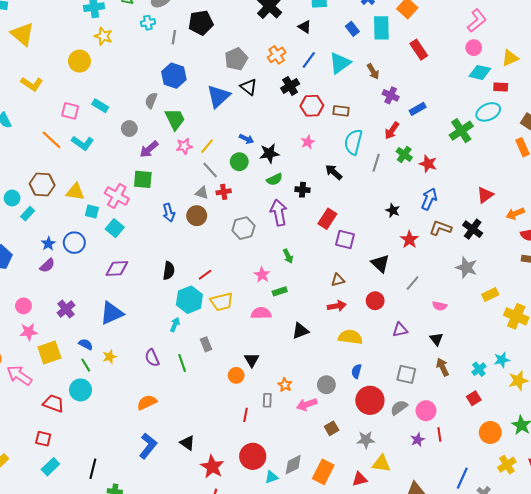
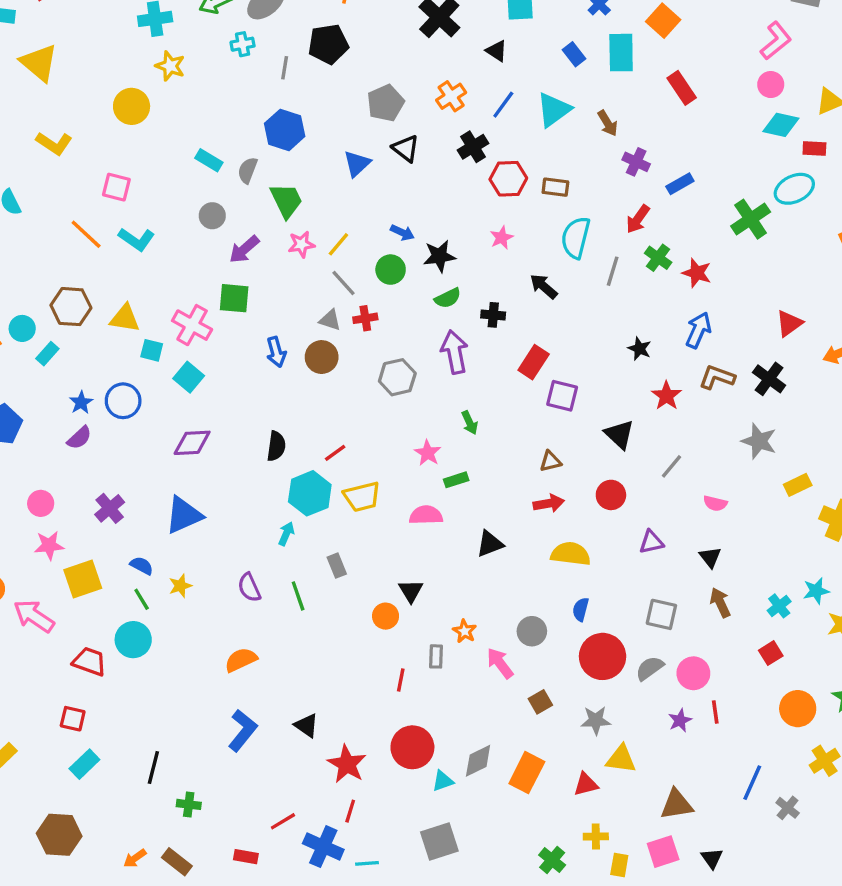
blue triangle: (218, 96) -> (357, 164), size x0.7
cyan rectangle: (100, 106) -> (209, 160), moved
pink arrow: (307, 404) -> (500, 663), turned 72

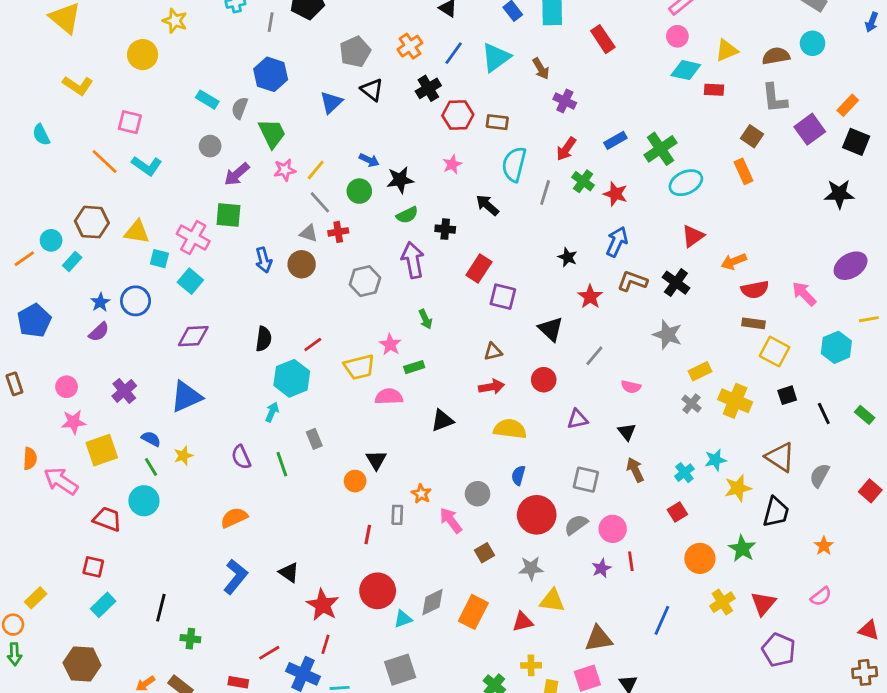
blue rectangle: (680, 184) -> (615, 140), moved
cyan ellipse: (794, 189) -> (686, 183), moved
yellow trapezoid: (362, 497) -> (359, 367), moved
gray cross: (788, 808) -> (691, 404), moved

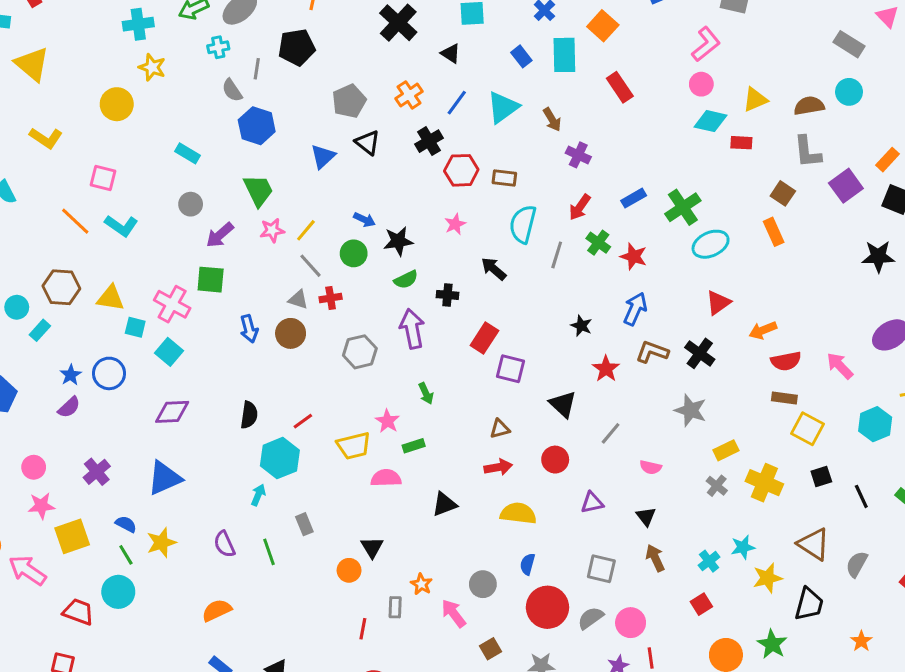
gray semicircle: (240, 108) -> (232, 90), moved, turned -55
yellow star: (183, 456) -> (161, 543), size x1.4

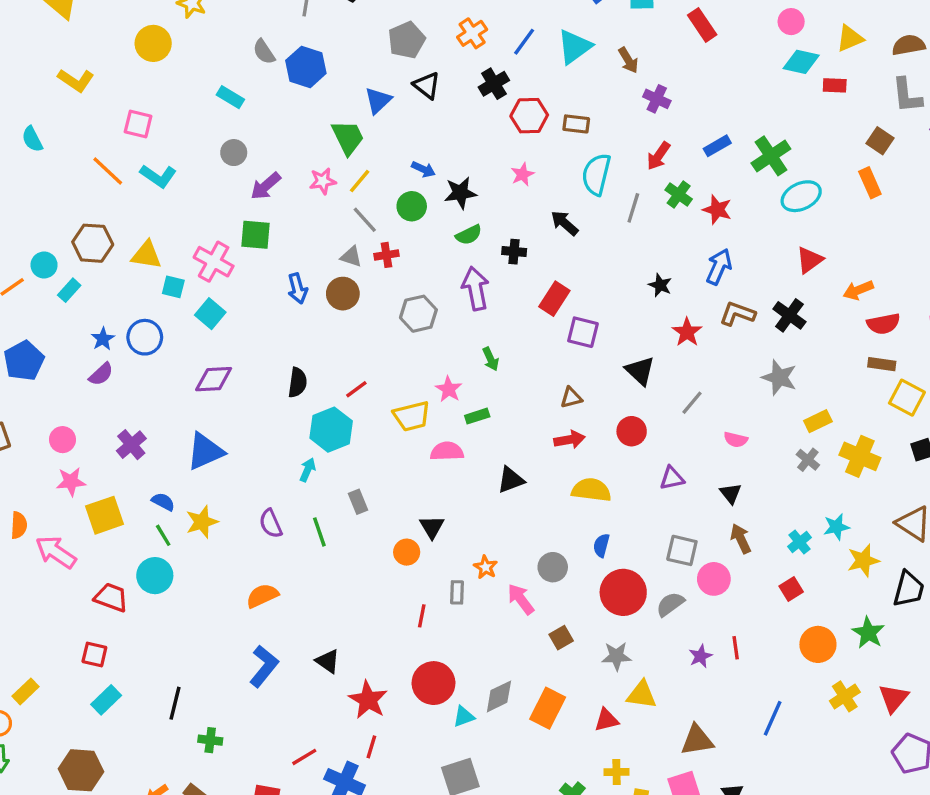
gray semicircle: (232, 90) -> (264, 52), moved
green trapezoid: (258, 190) -> (348, 137), moved
pink circle: (631, 623) -> (714, 579), moved

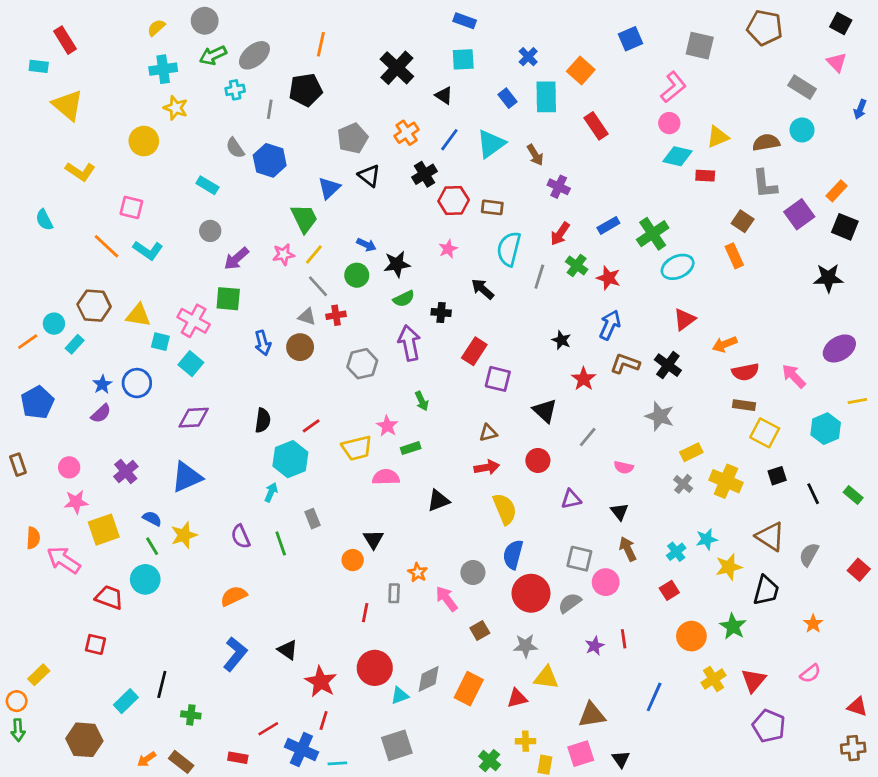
yellow semicircle: (591, 490) -> (505, 509), turned 60
blue semicircle: (601, 545) -> (513, 555), size x1.5
cyan rectangle: (106, 700) -> (126, 701), moved

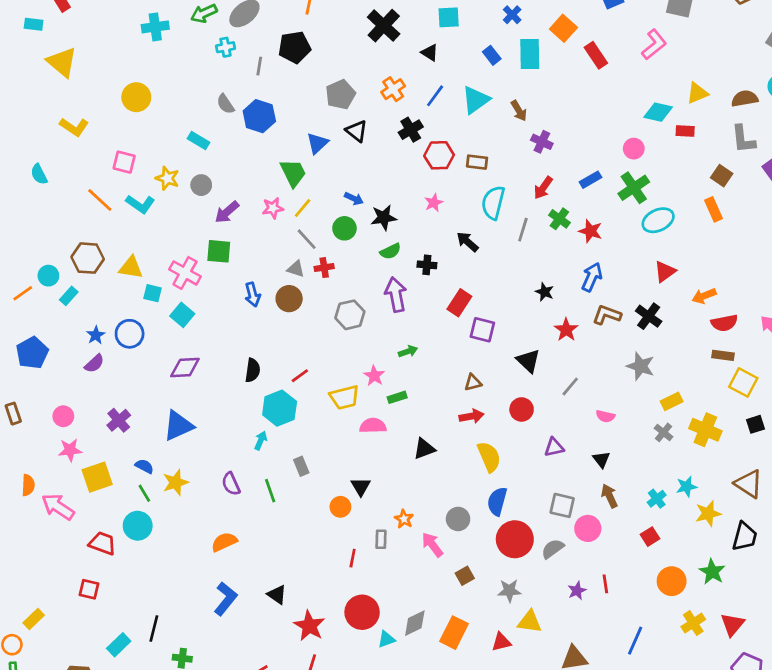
yellow star: (176, 108) -> (167, 178), moved
pink circle: (669, 123) -> (634, 149), moved
red rectangle: (596, 126) -> (596, 55), moved
green arrow: (422, 401) -> (408, 351), turned -84

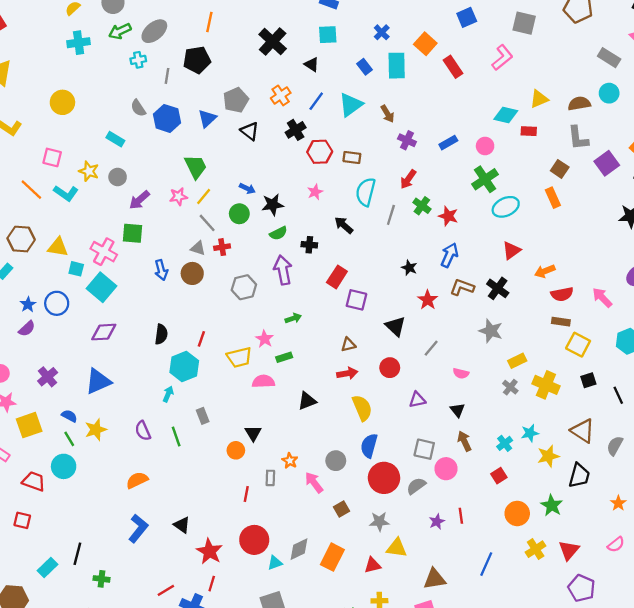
blue triangle: (317, 143) -> (207, 118), moved
blue rectangle: (591, 180) -> (448, 143), moved
cyan square: (182, 315) -> (101, 287), size x1.4
red line: (300, 376) -> (201, 339), turned -35

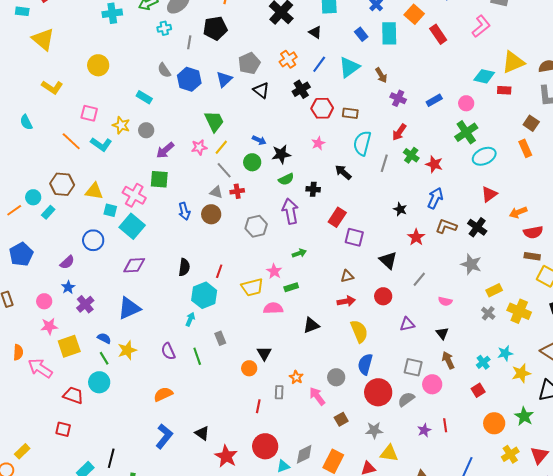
yellow triangle: (539, 99) -> (513, 62), size x1.4
blue star: (28, 304) -> (68, 287), moved

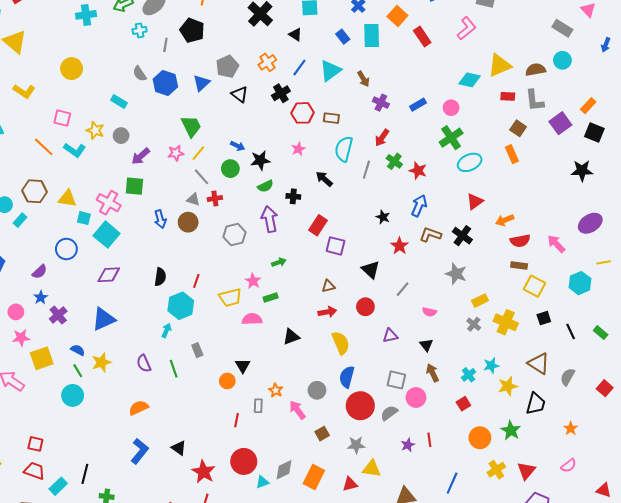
black pentagon: (215, 28) -> (192, 30), turned 30
red rectangle: (504, 90) -> (508, 96), moved
red trapezoid: (73, 395) -> (34, 471), moved

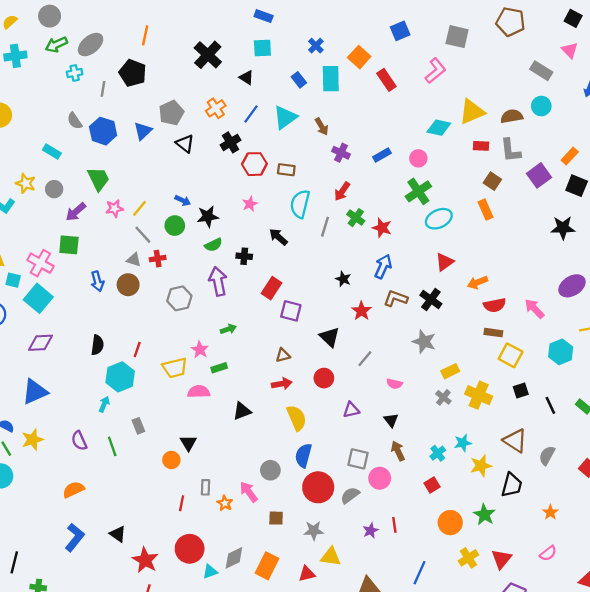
green trapezoid: (191, 126) -> (99, 179), moved
orange star: (276, 390) -> (225, 503), moved
brown square: (322, 434) -> (276, 518), turned 32

